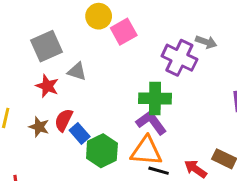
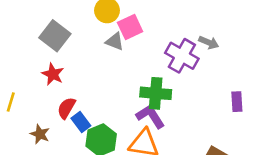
gray square: (47, 46) -> (55, 36), turned -32
gray triangle: (77, 71) -> (115, 42), moved
brown star: (39, 127) -> (40, 134), moved

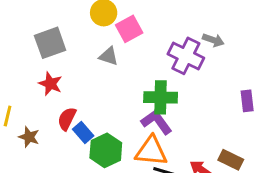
gray square: (55, 36) -> (50, 43), turned 36
gray triangle: (115, 42) -> (109, 56), moved
brown star: (40, 134) -> (29, 137), moved

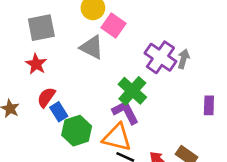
pink square: (129, 29) -> (114, 26), turned -35
gray arrow: (213, 40) -> (183, 59), moved, turned -102
gray triangle: (109, 56) -> (92, 47), size x1.4
green cross: (161, 97) -> (132, 91), turned 32

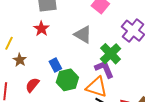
gray triangle: (92, 47) -> (83, 35), moved
red semicircle: (46, 97) -> (32, 85), moved

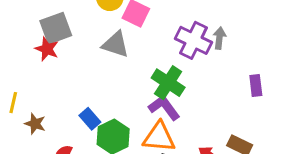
red star: (41, 29) -> (47, 49), moved
gray triangle: (83, 35) -> (116, 44), moved

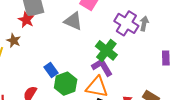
brown star: (35, 124) -> (14, 41), moved

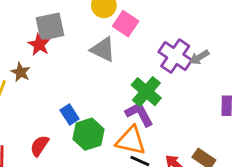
gray arrow: (144, 24) -> (199, 57), turned -136

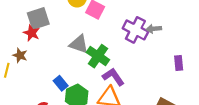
gray triangle: (103, 49) -> (79, 44), moved
gray arrow: (199, 57) -> (154, 29), turned 32
green cross: (146, 92) -> (98, 56), moved

